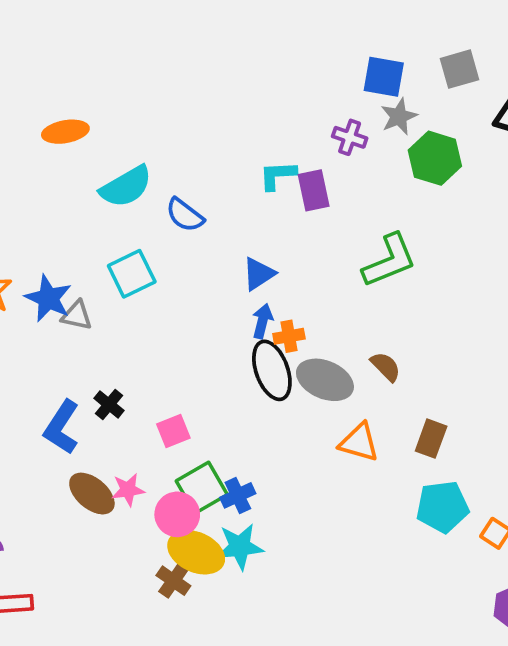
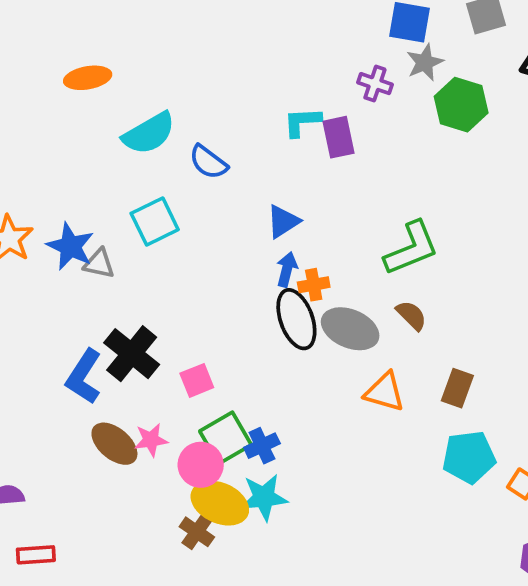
green L-shape: (389, 260) -> (411, 248), moved
black cross: (109, 404) -> (132, 354), size x1.8

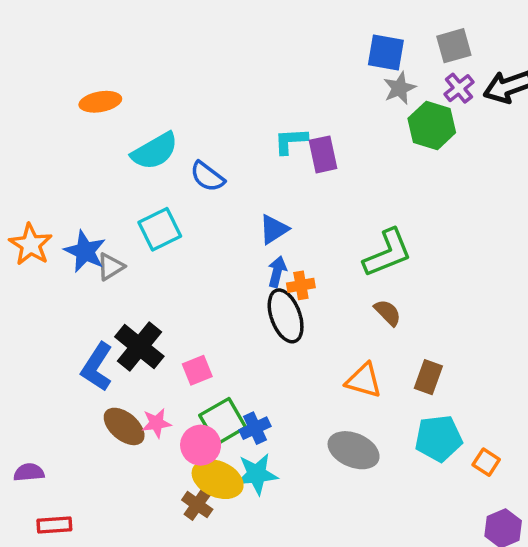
purple cross: (375, 84) -> (459, 88), moved, turned 32
gray triangle: (99, 264) -> (110, 267), turned -44
gray ellipse: (350, 329) -> (354, 450), moved

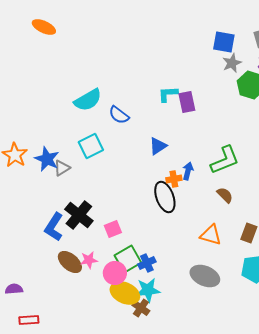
orange ellipse: (100, 102) -> (44, 27), moved, turned 35
blue arrow: (277, 272) -> (188, 171), moved
brown cross: (197, 505) -> (141, 308), moved

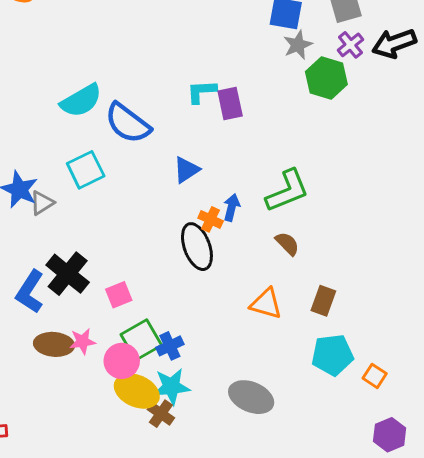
blue semicircle: (119, 115) -> (128, 123), size x1.5
orange cross: (174, 179) -> (211, 219), turned 35
brown ellipse: (70, 262) -> (54, 344), turned -35
gray ellipse: (205, 276) -> (251, 397), moved

